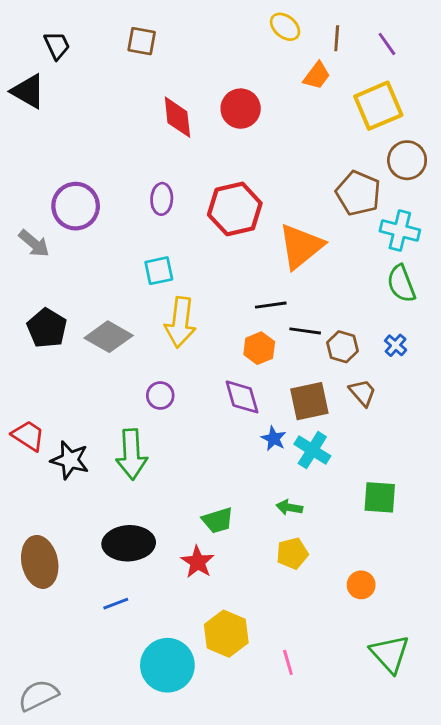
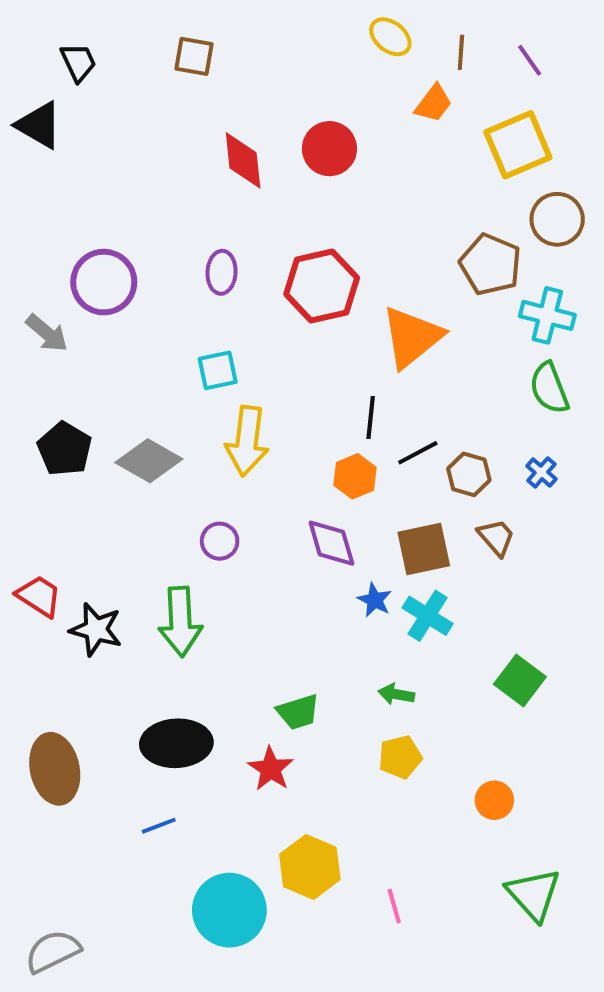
black line: (271, 305) -> (371, 417), turned -76
black line: (305, 331) -> (418, 453), turned -36
green square: (380, 497) -> (520, 680), turned 33

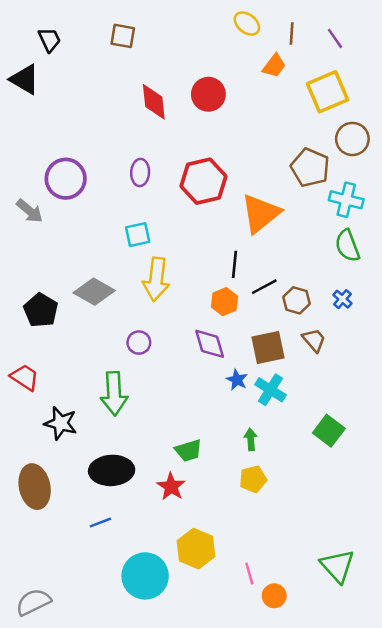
black pentagon: (65, 449) -> (41, 310), moved
black star: (96, 629) -> (61, 423), moved
green arrow: (396, 694) -> (251, 439), turned 75
orange circle: (494, 800) -> (274, 596), moved

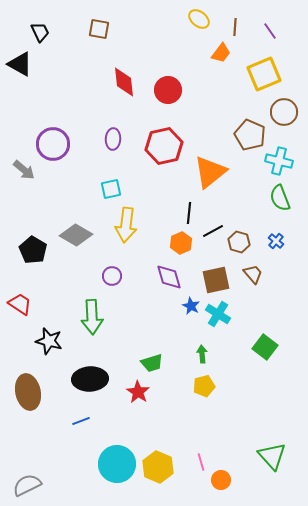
red circle: (208, 94) -> (168, 90), moved
yellow hexagon: (196, 549) -> (158, 467), moved

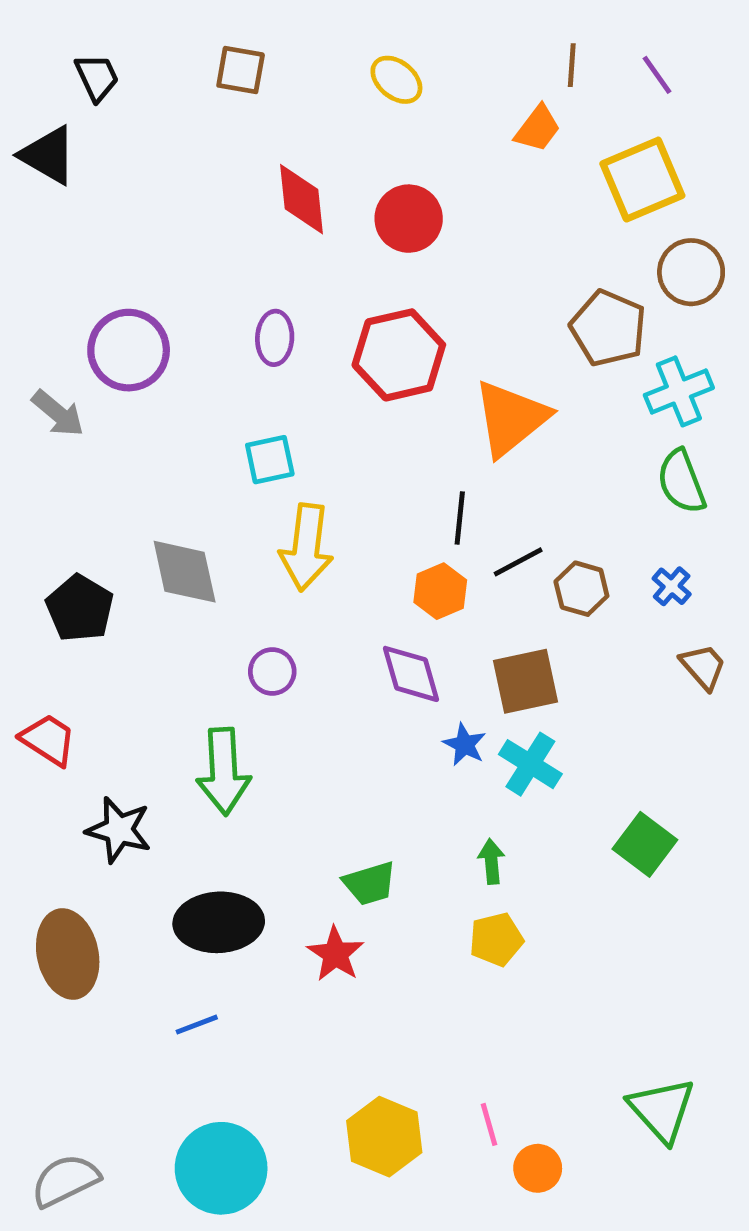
yellow ellipse: (199, 19) -> (396, 80), moved
cyan cross: (279, 161) -> (679, 391), turned -36
gray diamond: (76, 235) -> (185, 572), turned 48
brown trapezoid: (253, 274) -> (703, 667), moved
cyan circle: (117, 464) -> (221, 1168), moved

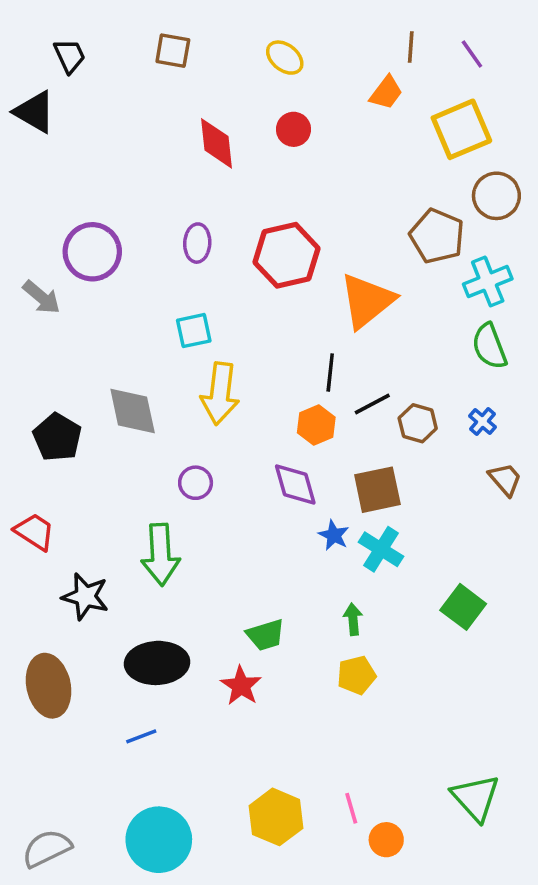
red circle: (409, 219) -> (293, 129), moved, size x0.7

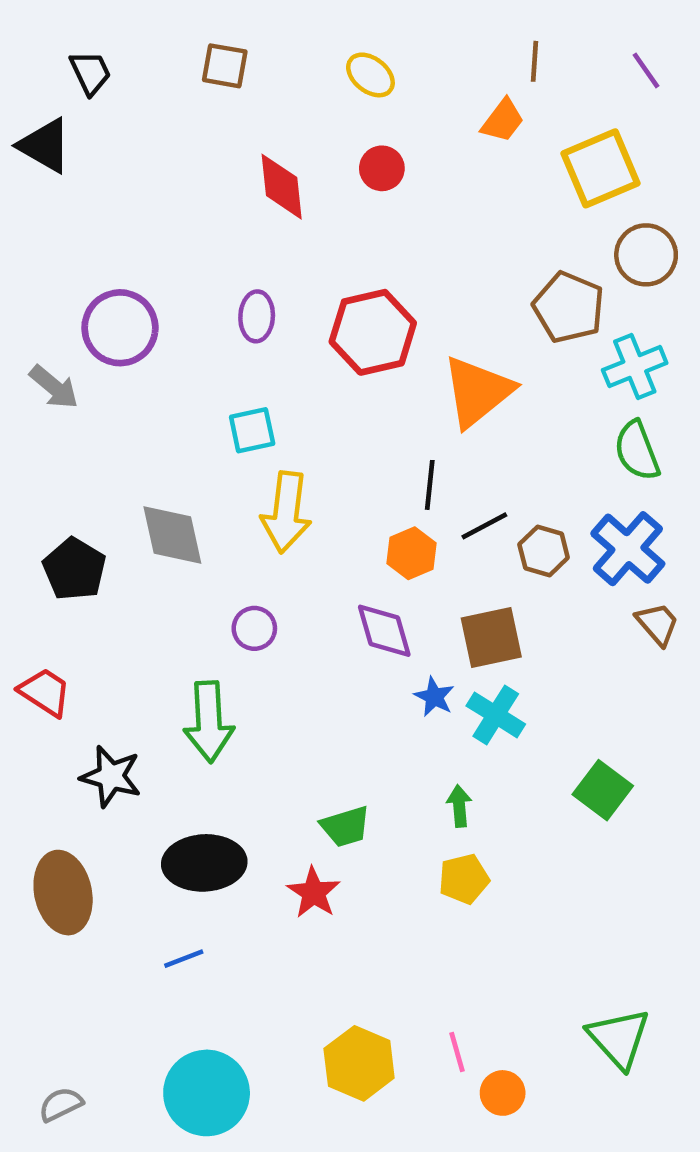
purple line: (472, 54) -> (646, 70), moved
blue cross: (482, 422) -> (628, 549), size x2.0
gray semicircle: (47, 848) -> (61, 1104), size x0.7

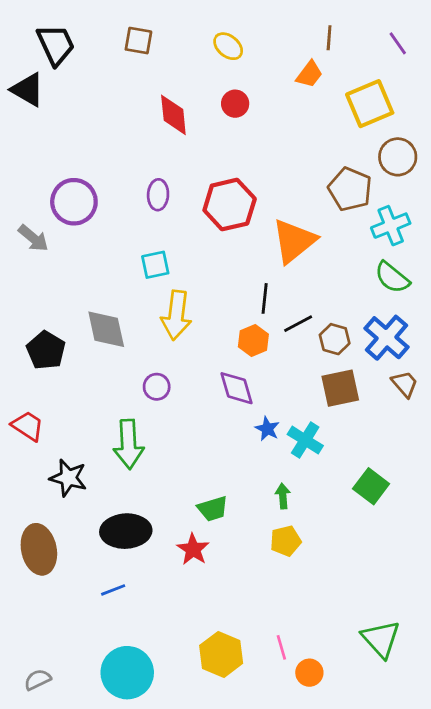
black trapezoid: (90, 73) -> (56, 45), size x1.5
green semicircle: (637, 451) -> (392, 277), turned -30
brown square: (491, 637) -> (340, 388), moved

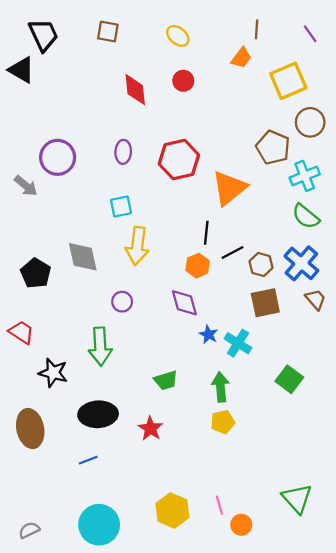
green arrow: (283, 496) -> (220, 387), size x1.5
green trapezoid: (213, 509) -> (166, 380), moved

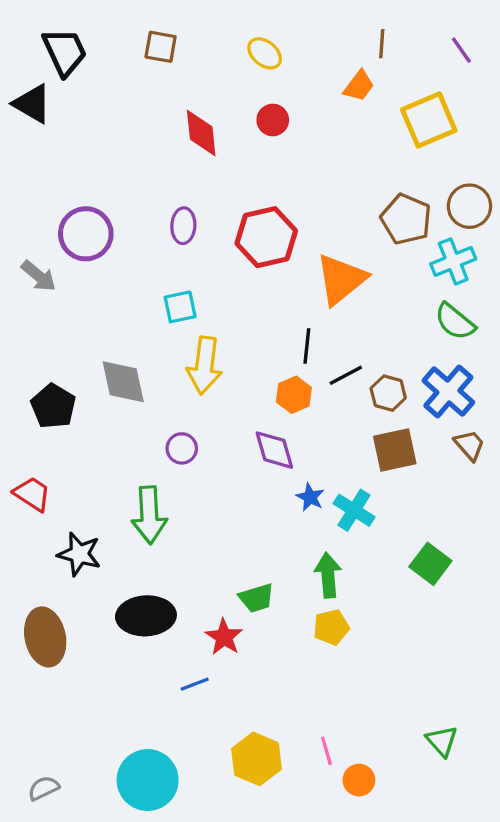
brown circle: (310, 122) -> (469, 206), moved
green trapezoid: (166, 380) -> (257, 598), moved
blue line: (88, 460) -> (195, 684), moved
green triangle: (297, 498) -> (442, 741), size x0.7

